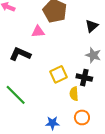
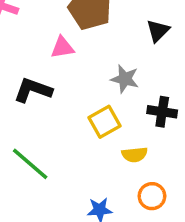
gray star: (93, 55) -> (125, 79), moved
black cross: (84, 78) -> (162, 112), moved
yellow semicircle: (74, 94) -> (135, 155), turned -88

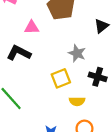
pink triangle: (62, 47) -> (32, 27), moved

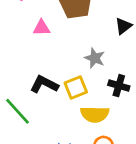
black L-shape: (19, 53) -> (44, 84), moved
yellow semicircle: (77, 101) -> (95, 114), size x1.5

